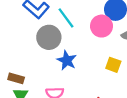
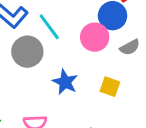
blue star: (67, 60) -> (65, 82), moved

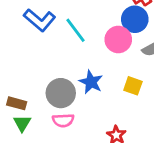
gray circle: (27, 52) -> (61, 93), moved

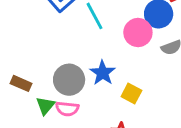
yellow square: (133, 86) -> (131, 94), moved
green triangle: (22, 123) -> (45, 106), moved

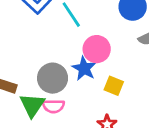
pink circle: (138, 33) -> (97, 49), moved
green triangle: (45, 106) -> (32, 105), size x1.4

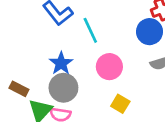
blue star: (84, 68) -> (61, 63), moved

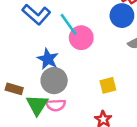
pink circle: (109, 67) -> (81, 38), moved
yellow square: (120, 104) -> (108, 85), turned -35

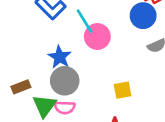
brown rectangle: (14, 89) -> (21, 87), turned -42

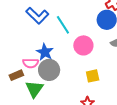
pink circle: (97, 37) -> (83, 45), moved
pink semicircle: (65, 108) -> (31, 63), moved

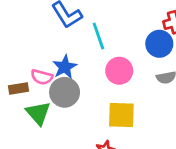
yellow square: (93, 76) -> (121, 115), size x1.5
green triangle: (34, 89) -> (38, 113), turned -30

